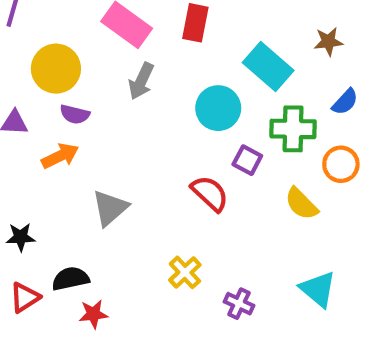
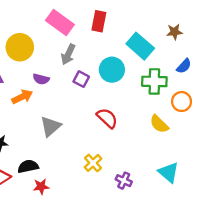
purple semicircle: (75, 114) -> (41, 79), moved
purple square: (247, 160) -> (81, 79), moved

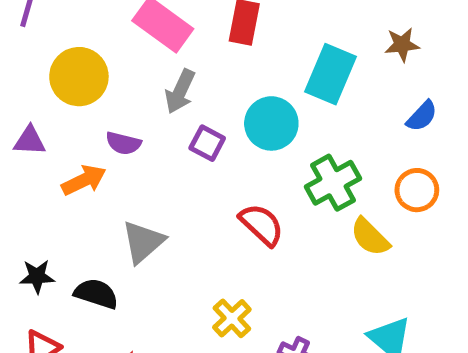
cyan rectangle: (140, 46) -> (331, 74), turned 72
green cross: (154, 81) -> (333, 183), moved, turned -30
black semicircle: (28, 166) -> (96, 294), moved, turned 30

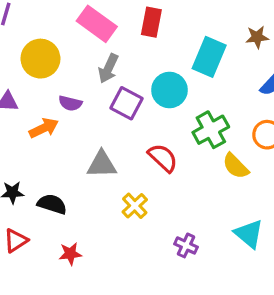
purple square: (207, 143) -> (126, 103), size x1.4
gray triangle: (143, 242) -> (102, 164), moved, turned 40
yellow cross: (232, 318) -> (135, 206), moved

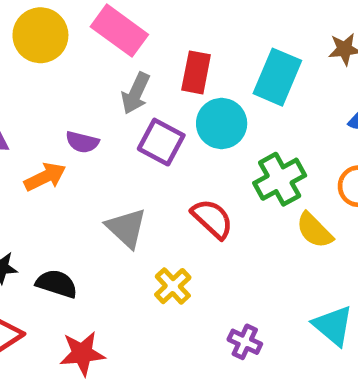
red rectangle: (151, 22) -> (196, 72), moved
yellow circle: (40, 59) -> (40, 35), moved
gray triangle: (102, 164) -> (126, 228), turned 44
red star: (70, 254) -> (82, 353), size x1.4

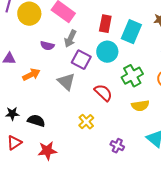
red rectangle: (196, 72) -> (105, 24), moved
purple semicircle: (82, 142) -> (47, 46), moved
gray triangle: (126, 228) -> (66, 82), moved
yellow semicircle: (314, 230) -> (140, 106), moved, turned -54

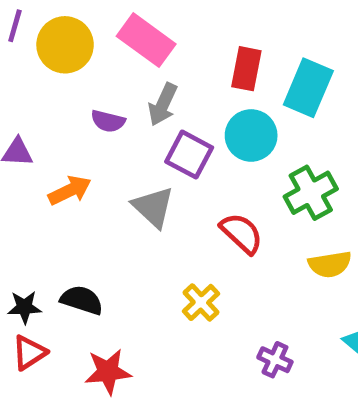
black star: (12, 114) -> (24, 307), moved

